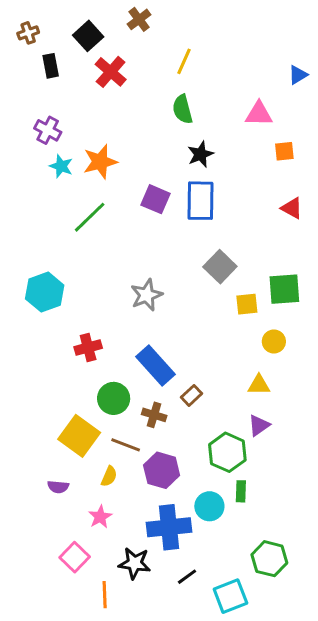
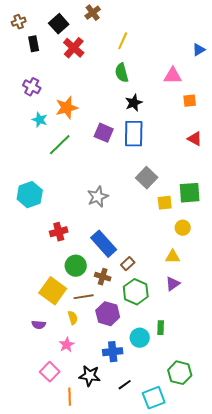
cyan star: (61, 166) -> (40, 120), moved
brown line: (126, 445) -> (84, 297), turned -30
green hexagon: (227, 452) -> (136, 292), moved
yellow semicircle: (109, 476) -> (73, 318), turned -40
blue cross: (169, 527) -> (113, 352), size x0.7

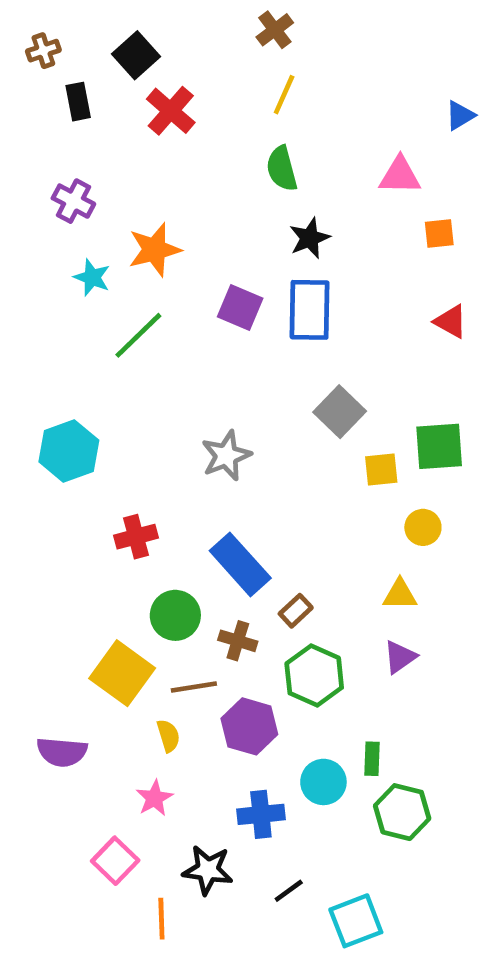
brown cross: (93, 13) -> (275, 30), moved
purple semicircle: (39, 325) -> (62, 752), moved, size x1.5
green hexagon: (180, 373) -> (402, 812), moved

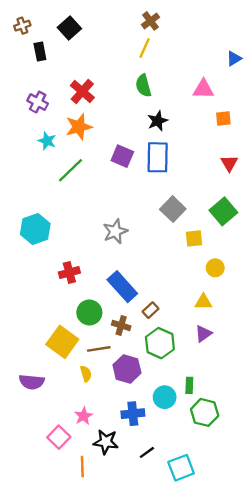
brown cross: (275, 30) -> (150, 21), moved
red cross: (171, 111) -> (82, 91), moved
red triangle: (451, 321) -> (229, 163), turned 30
green square: (439, 446) -> (223, 211), moved, turned -36
pink star: (154, 798) -> (83, 416), moved

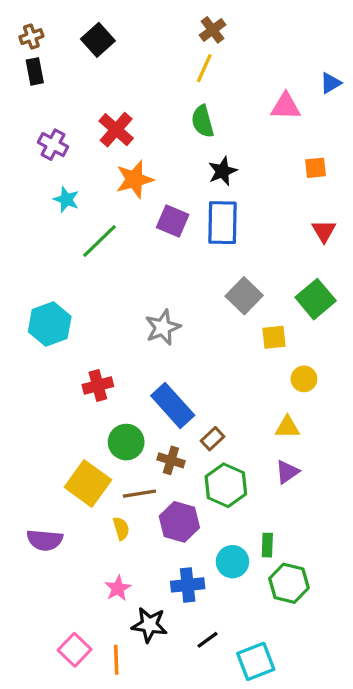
black rectangle: (40, 51) -> (35, 71), moved
pink triangle: (203, 89) -> (286, 106), moved
orange star: (79, 127) -> (134, 179), moved
pink square: (59, 437) -> (75, 650), moved

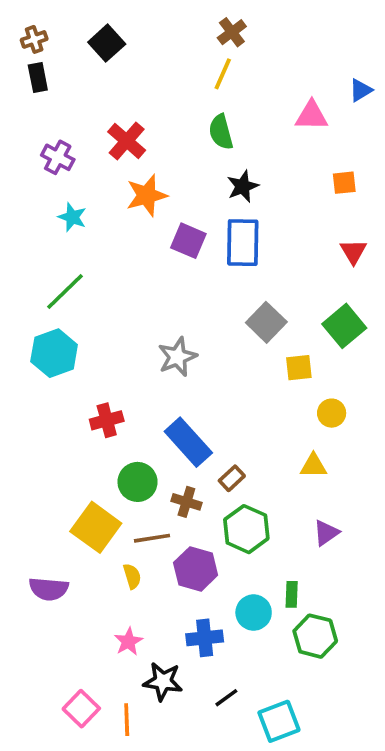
green line: (100, 241) -> (65, 292), moved
purple triangle: (287, 472) -> (326, 533), moved

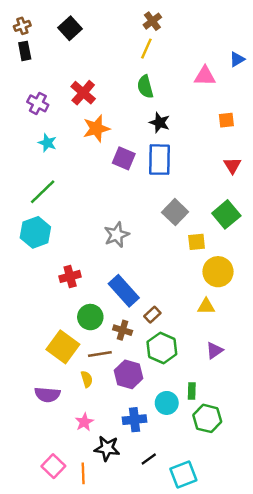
black star: (243, 186) -> (160, 123), turned -30
yellow circle: (332, 413) -> (218, 272), size x1.6
purple semicircle: (49, 589) -> (47, 395), moved

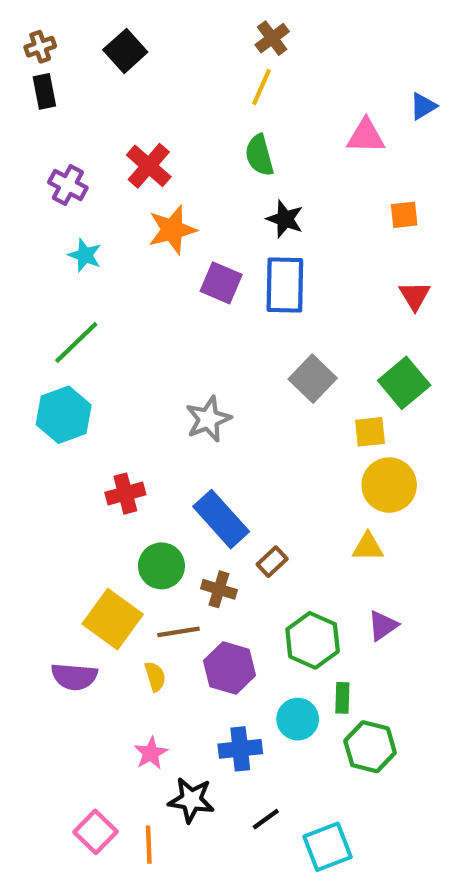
yellow square: (197, 242) -> (370, 432), moved
green hexagon: (162, 348) -> (313, 640), moved
purple semicircle: (47, 395) -> (74, 677), moved

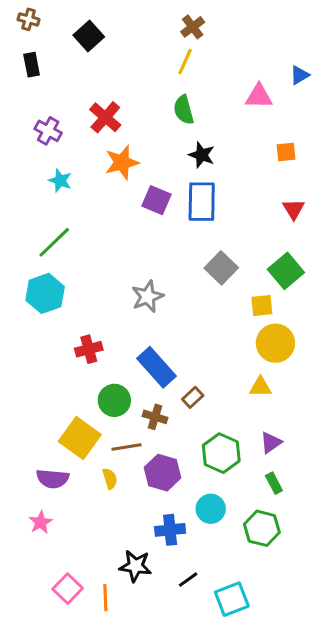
brown cross: (40, 47) -> (29, 19), moved, turned 35
green rectangle: (342, 698) -> (274, 483), moved, turned -30
pink star: (151, 753) -> (41, 522), moved

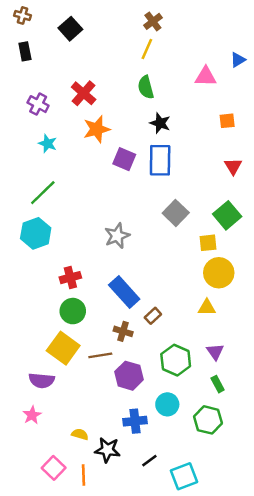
green circle: (114, 400) -> (73, 311), moved
purple triangle: (271, 443) -> (215, 352), turned -30
yellow semicircle: (110, 479) -> (80, 434), moved, turned -56

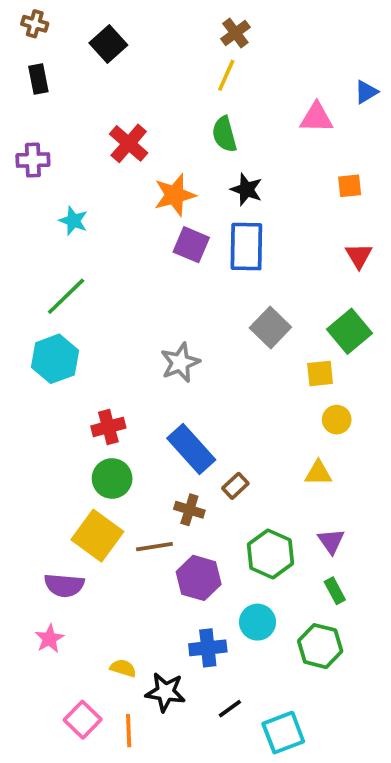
purple cross: (38, 104) -> (33, 160), moved, turned -30
orange star: (97, 129) -> (175, 195), moved
yellow circle: (219, 273) -> (337, 420), size x0.6

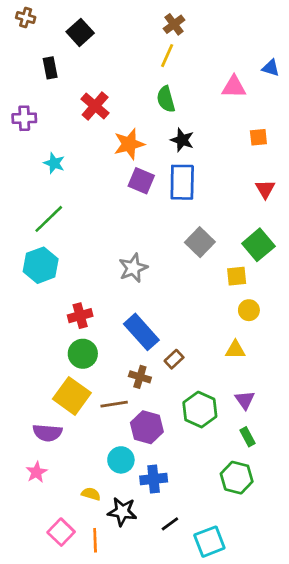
black rectangle: (38, 79) -> (50, 68), moved
blue triangle: (366, 92) -> (271, 68), turned 48
cyan circle: (258, 622) -> (121, 460), moved

